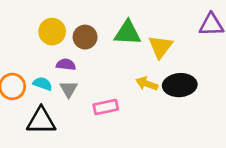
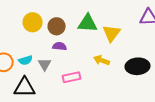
purple semicircle: (66, 65) -> (60, 46), moved
cyan semicircle: (43, 84) -> (26, 60), turned 144
black ellipse: (180, 85) -> (138, 66), moved

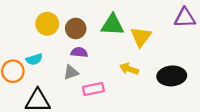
cyan semicircle: (26, 60) -> (34, 59), moved
gray triangle: (45, 64) -> (71, 72), moved, turned 40

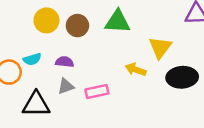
yellow triangle: (141, 37) -> (160, 48), moved
purple semicircle: (79, 52) -> (65, 62), moved
gray triangle: (71, 72) -> (66, 86), moved

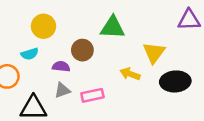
brown circle: (77, 26) -> (82, 50), moved
cyan semicircle: (32, 59) -> (30, 54), moved

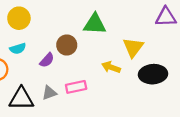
yellow circle: (43, 26) -> (19, 18), moved
purple semicircle: (61, 66) -> (47, 60), turned 126
gray triangle: (62, 90) -> (49, 93), moved

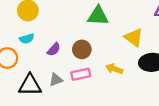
brown circle: (67, 45) -> (82, 49), moved
yellow triangle: (133, 47) -> (134, 38), turned -30
yellow arrow: (111, 67) -> (114, 69), moved

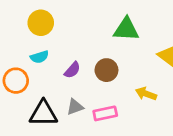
pink rectangle: (81, 74) -> (105, 113), moved

